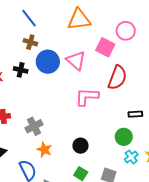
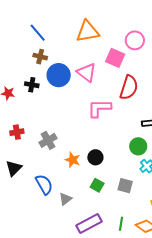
orange star: (44, 150) -> (73, 160), moved

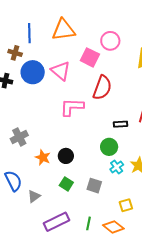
blue line: (38, 33) -> (29, 33), moved, turned 36

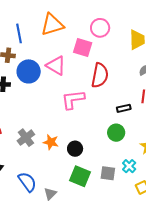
orange star: (43, 157) -> (51, 142), moved
cyan cross: (117, 167) -> (129, 166), moved
green square: (66, 184) -> (80, 176), size x1.5

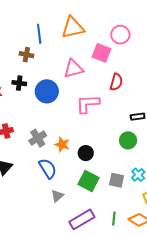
pink triangle: (56, 66) -> (73, 69), turned -50
blue circle: (29, 71) -> (47, 91), moved
red semicircle: (100, 75) -> (116, 82), size x0.7
blue semicircle: (27, 182) -> (48, 168), moved

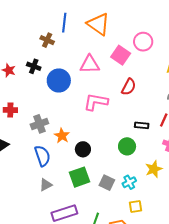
orange triangle: (73, 28) -> (98, 24), turned 35
green square: (88, 181) -> (79, 177), turned 30

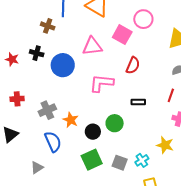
black rectangle: (142, 125) -> (138, 102), moved
green circle: (127, 146) -> (115, 123), moved
yellow star: (154, 169) -> (165, 145), turned -30
gray triangle: (46, 185) -> (37, 168), moved

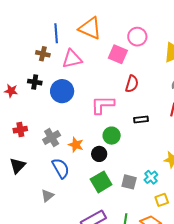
pink triangle: (92, 46) -> (72, 59), moved
green circle: (115, 123) -> (112, 136), moved

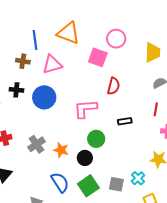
blue semicircle: (61, 168) -> (60, 182), moved

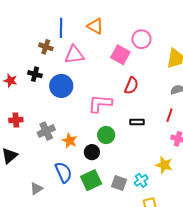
orange triangle: (68, 33) -> (95, 26), size x0.7

